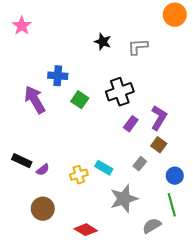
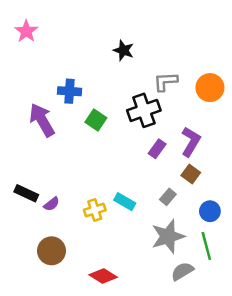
orange circle: (175, 15) -> (210, 88), moved
gray L-shape: (138, 47) -> (166, 82), moved
gray star: (124, 199) -> (168, 236), moved

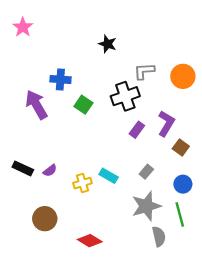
brown square: (191, 174) -> (181, 148), moved
purple semicircle: (52, 204) -> (50, 171), moved
gray semicircle: (182, 271) -> (159, 236), turned 108

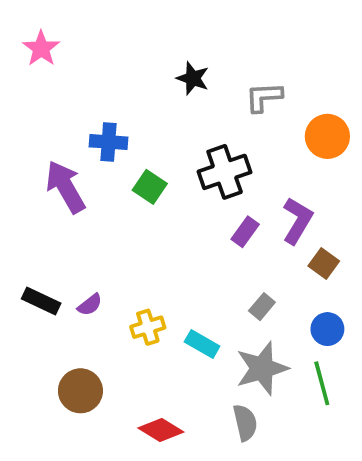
gray L-shape: (144, 71) -> (264, 97), moved
cyan rectangle: (109, 176) -> (202, 344), moved
gray semicircle: (159, 236) -> (245, 423), moved

